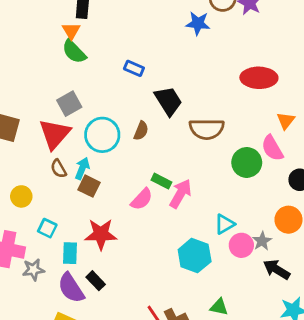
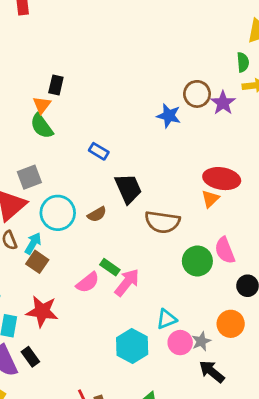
orange triangle: (286, 121) -> (210, 199), moved
brown semicircle: (141, 131) -> (97, 214), turned 30

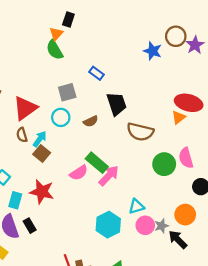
gray square: (29, 177) -> (67, 92), moved
cyan circle: (58, 213) -> (61, 117), size x0.7
green rectangle: (110, 267) -> (97, 163), size x1.5
black arrow: (212, 372) -> (178, 239), moved

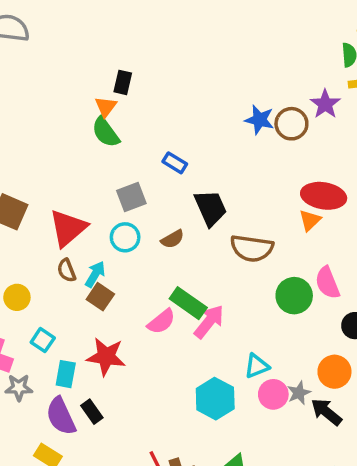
brown circle: (176, 36) -> (291, 124), moved

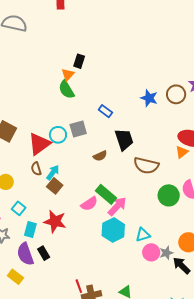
blue star: (259, 120) -> (149, 98), moved
cyan circle: (125, 237) -> (58, 135), moved
cyan hexagon: (215, 399) -> (113, 230), moved

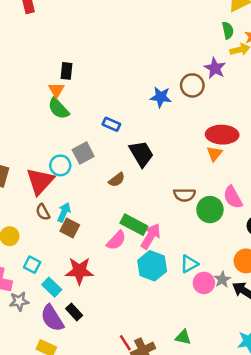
brown semicircle: (146, 165) -> (184, 195), moved, size x0.7
cyan rectangle: (30, 230) -> (52, 287), turned -49

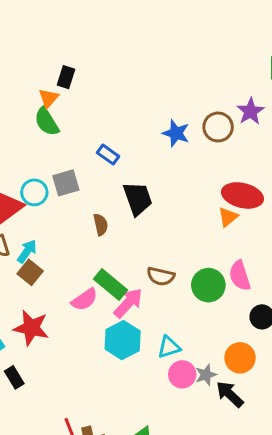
brown semicircle: (117, 180) -> (101, 225), turned -77
brown semicircle: (184, 195) -> (161, 276), moved

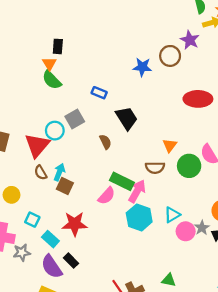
orange triangle: (228, 217) -> (170, 145), moved

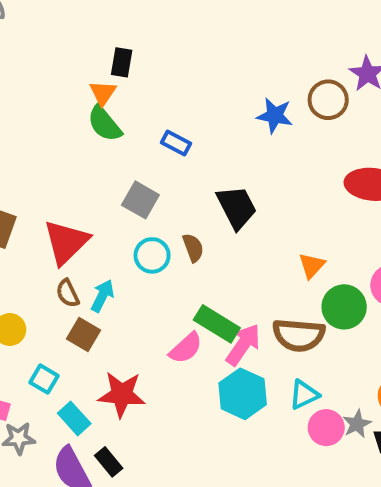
blue rectangle: (99, 93) -> (176, 143), moved
gray square: (75, 119) -> (140, 200), turned -36
cyan circle: (55, 131) -> (152, 255), moved
brown semicircle: (155, 168) -> (299, 335), moved, size x1.4
brown square: (65, 186) -> (83, 334), moved

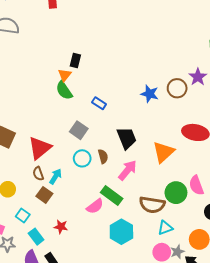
orange triangle: (312, 266) -> (163, 152), moved, size x1.6
pink arrow: (243, 345) -> (128, 170), moved
red star: (122, 394) -> (61, 227), size x0.6
cyan triangle: (304, 395) -> (165, 228), moved

